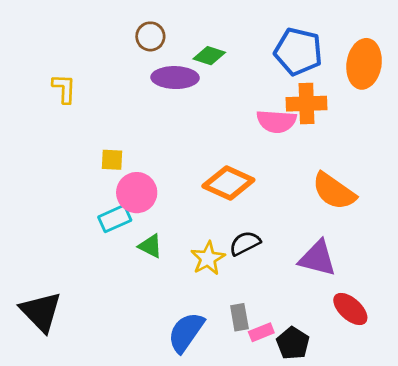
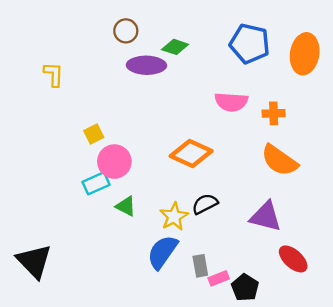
orange cross: (307, 104) -> (274, 113), moved, size x0.7
yellow square: (112, 160) -> (94, 134), turned -30
blue semicircle: (186, 332) -> (162, 252), moved

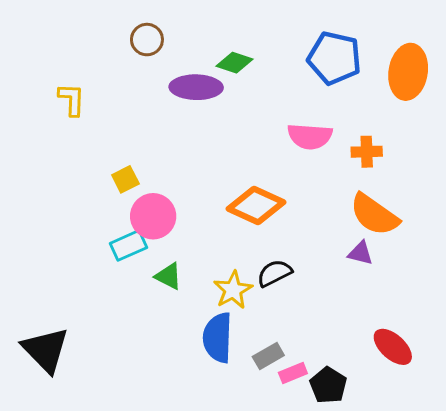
brown circle: (126, 31) -> (147, 40), moved
purple triangle: (266, 217) -> (361, 253), moved, size x0.6
blue semicircle: (162, 252) -> (218, 338), turned -33
gray rectangle: (200, 266) -> (268, 356), turned 70

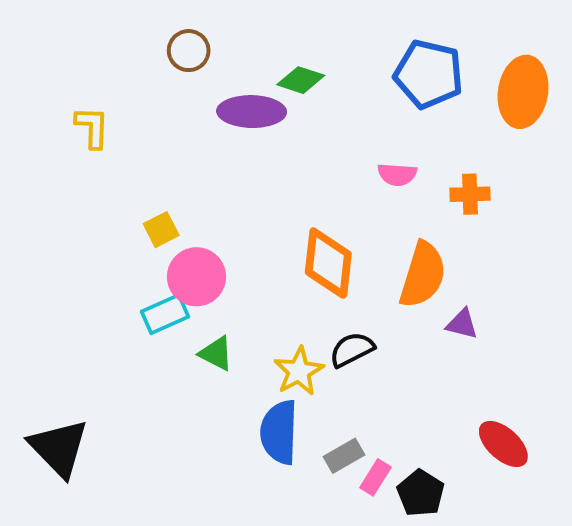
pink semicircle: (310, 136) -> (397, 174), size x0.7
orange diamond: (256, 206) -> (328, 263), turned 72
orange semicircle: (374, 215) -> (423, 275), moved, turned -108
pink rectangle: (293, 373) -> (375, 477), turned -36

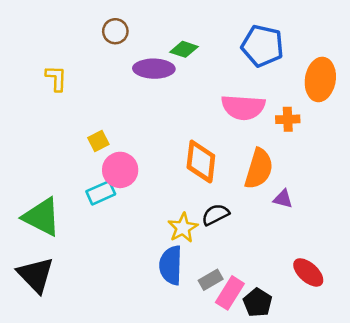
orange ellipse: (523, 92) -> (320, 79), moved
pink semicircle: (397, 174) -> (243, 107), size x1.8
green triangle: (216, 353) -> (42, 217), moved, size x1.8
pink rectangle: (375, 477) -> (230, 293), size x1.5

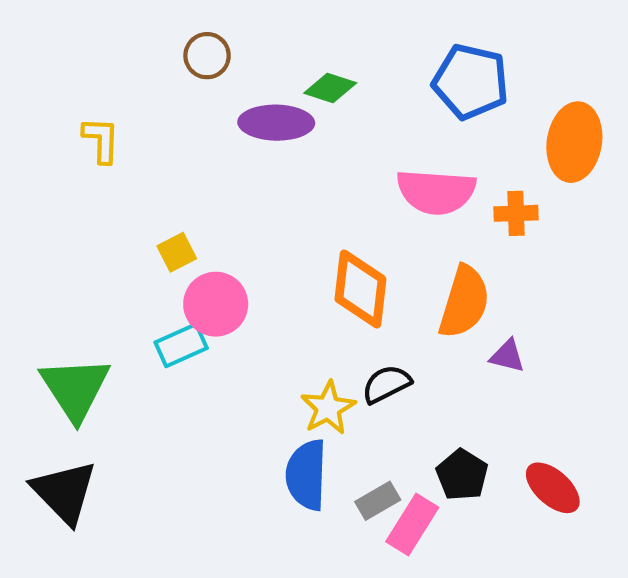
green triangle: (42, 217) -> (75, 388), turned 30
black pentagon: (258, 303) -> (462, 475), moved

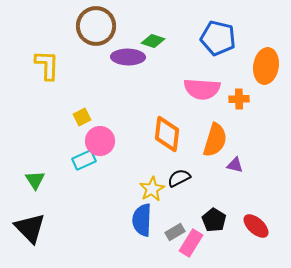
brown circle: (207, 56) -> (96, 26), size x1.8
yellow L-shape: (101, 140) -> (47, 65), size x1.4
green triangle: (75, 388) -> (35, 180), size x0.6

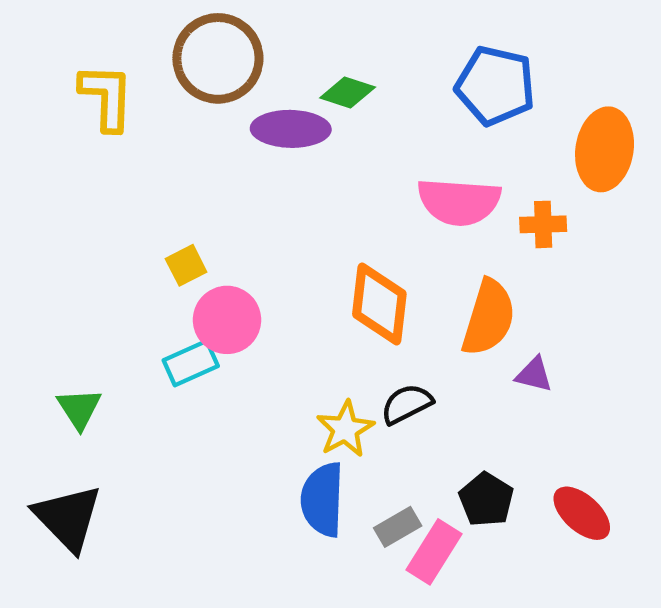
yellow L-shape: (47, 65) -> (107, 97), moved

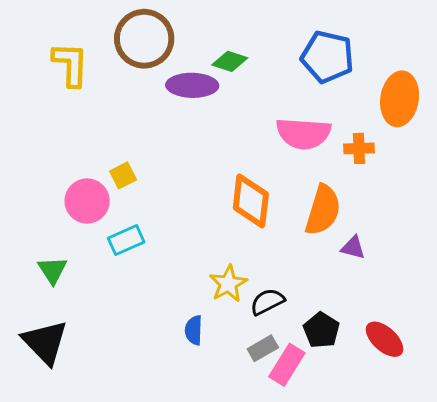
pink circle: (227, 320) -> (87, 201), moved
black semicircle: (407, 404) -> (267, 302), moved
blue semicircle: (323, 500) -> (194, 330), moved, size x0.6

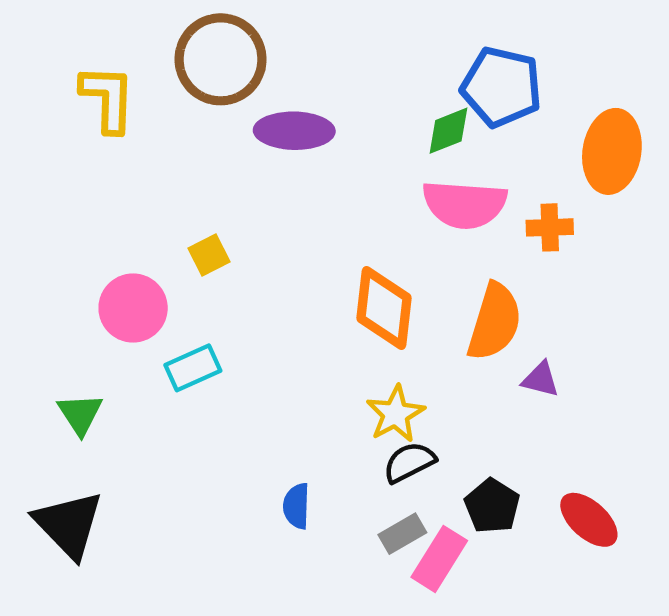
green diamond: (230, 61) -> (448, 131), moved, turned -40
yellow square: (123, 175) -> (209, 255), moved
yellow star: (228, 284) -> (396, 414), moved

